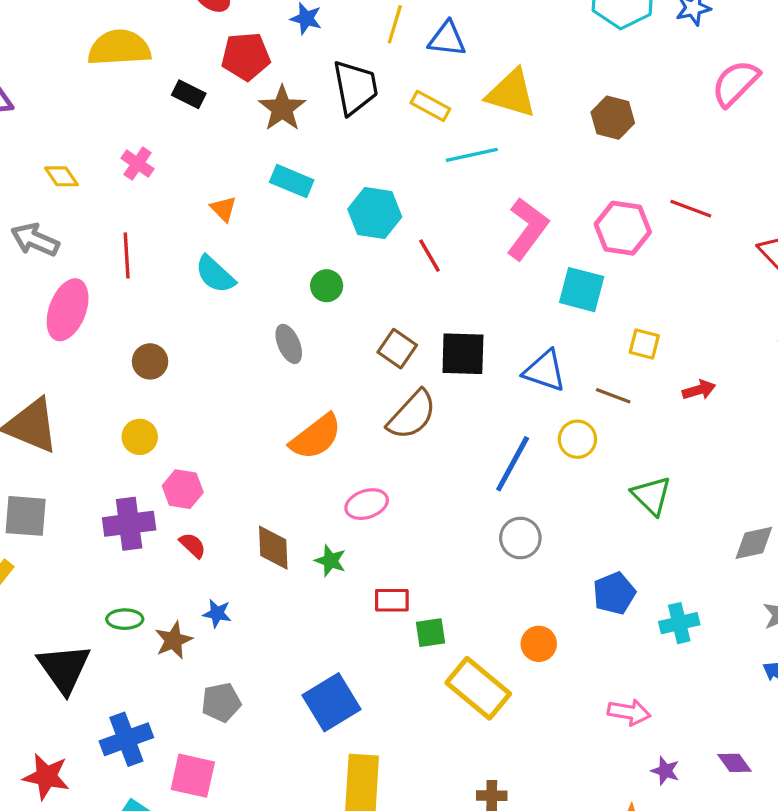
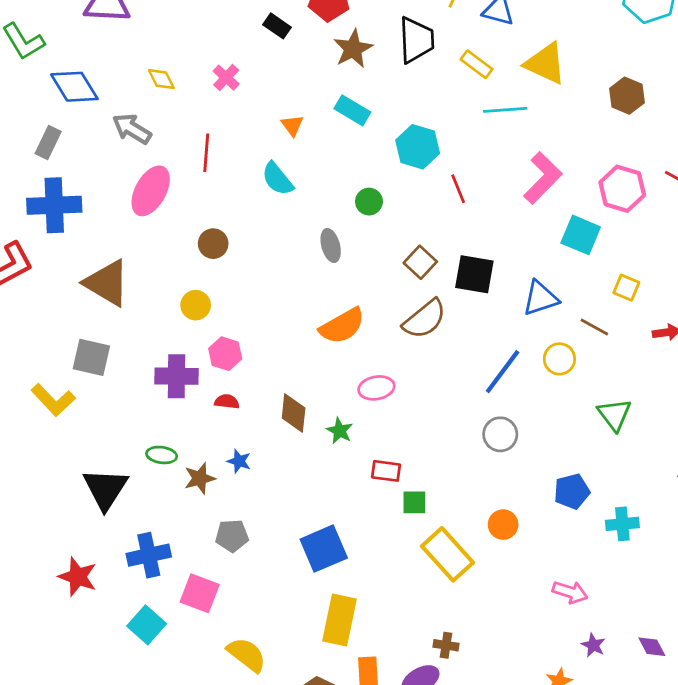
blue triangle: (545, 371) -> (540, 298), turned -45
red semicircle: (193, 545) -> (227, 402), turned -45

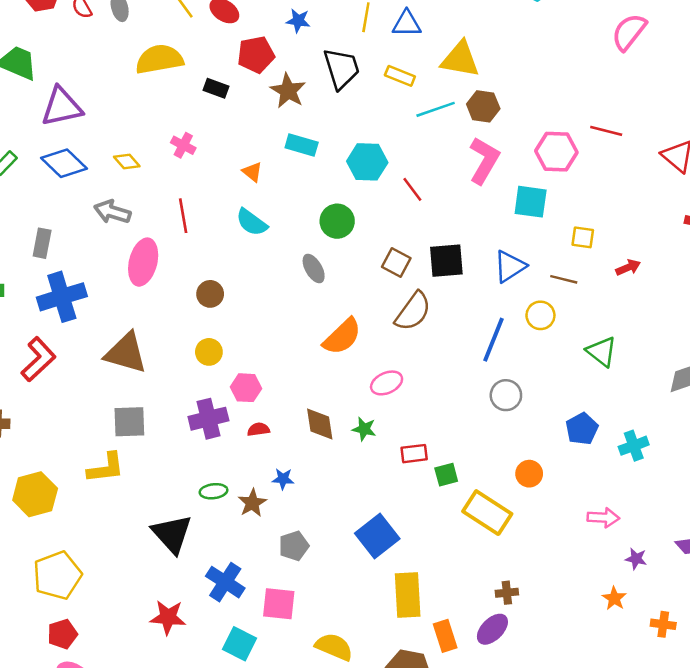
blue diamond: (74, 87) -> (64, 163), moved
brown hexagon: (627, 96) -> (483, 106), moved
green circle: (369, 202) -> (337, 221), size x1.4
yellow L-shape: (53, 400) -> (106, 468), turned -39
blue cross: (149, 555) -> (225, 582), turned -30

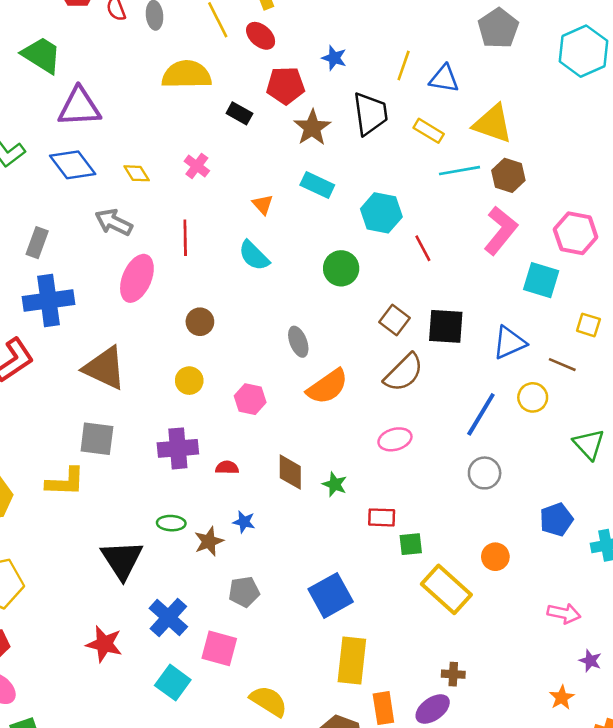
gray ellipse: (314, 269) -> (298, 342), moved
pink ellipse: (387, 383) -> (395, 439), moved
pink hexagon: (246, 388) -> (250, 399), moved

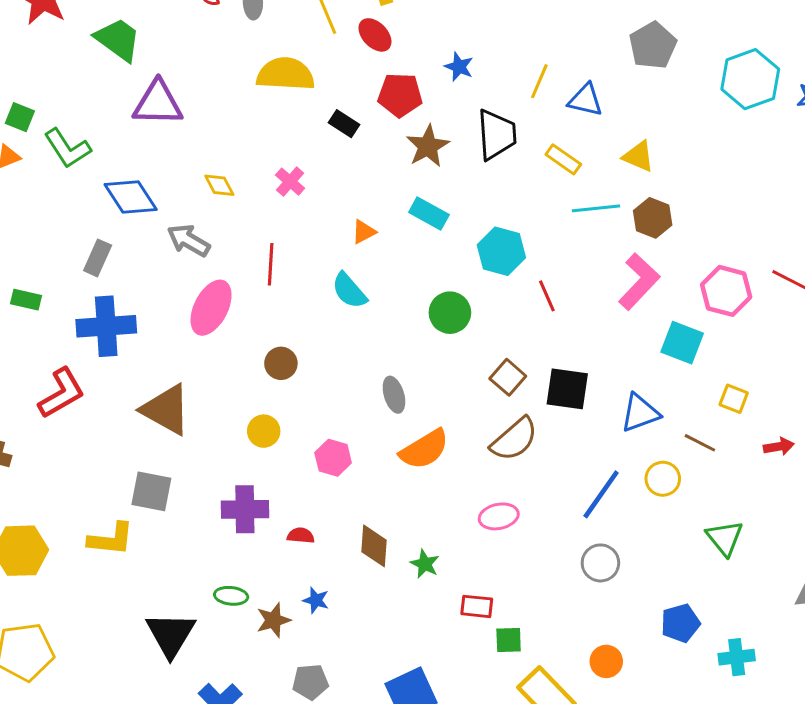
yellow triangle: (493, 124) -> (638, 156), size x0.7
blue diamond: (73, 165) -> (131, 197), moved
orange triangle: (263, 204) -> (364, 232), turned 40

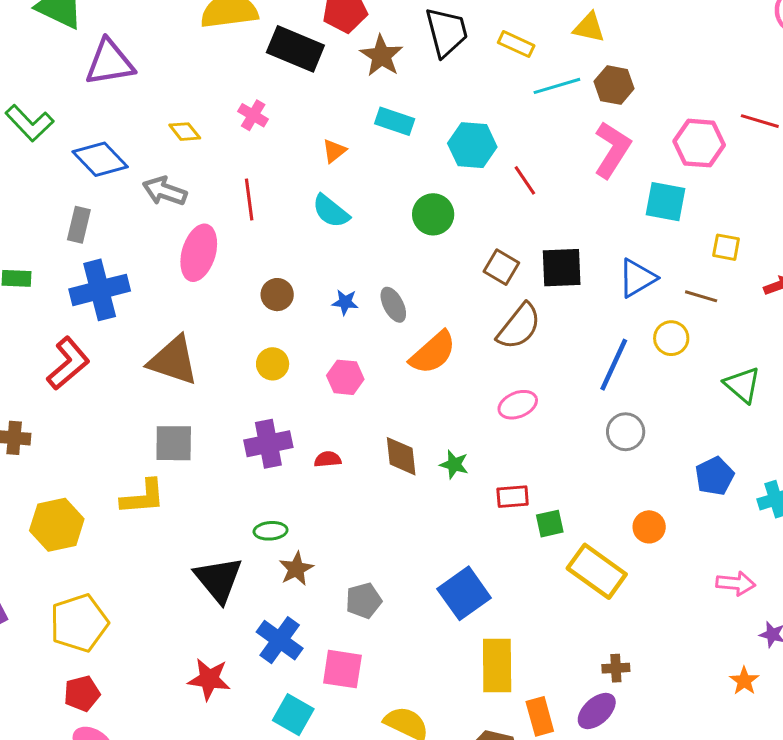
black rectangle: (344, 124) -> (295, 49), size x1.8
blue star: (316, 600) -> (345, 302), moved
brown star: (273, 620) -> (296, 569), moved

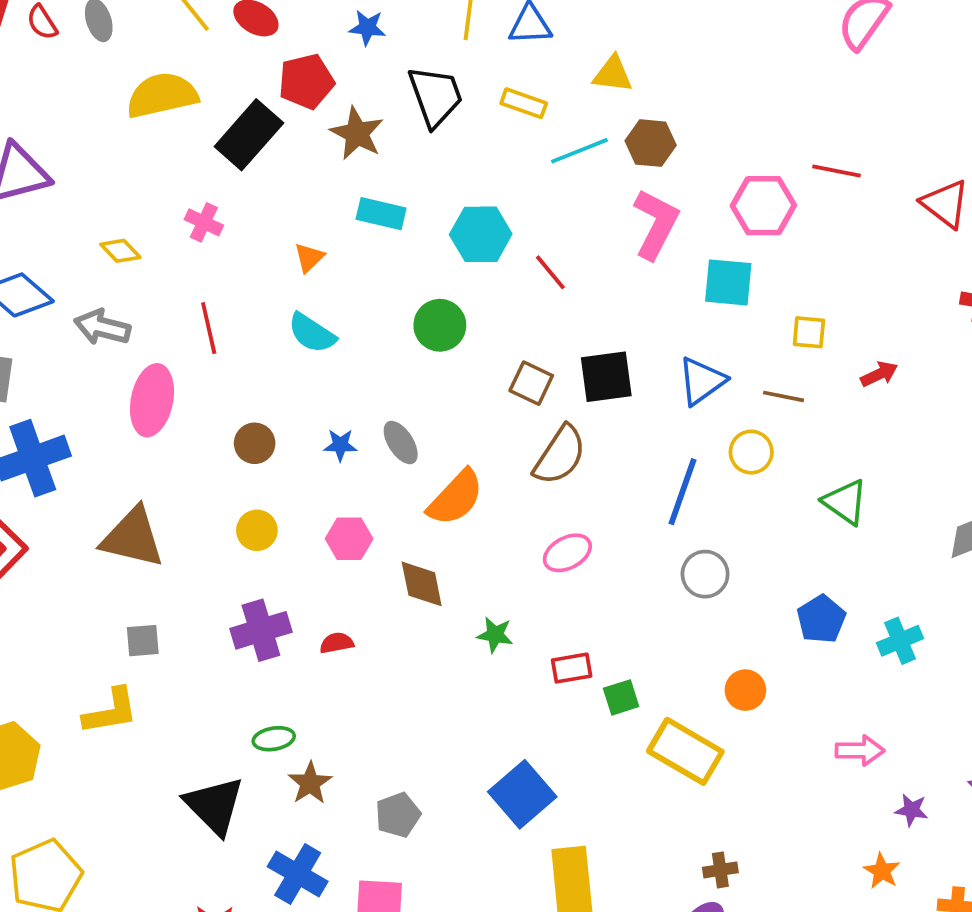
black rectangle: (295, 49) -> (249, 135), turned -66
gray square: (174, 443) -> (143, 641), size x0.7
brown diamond: (401, 456) -> (422, 584), moved

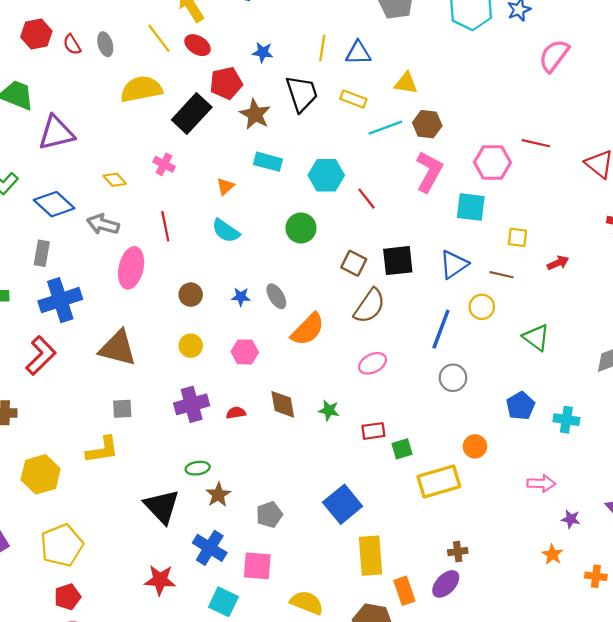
brown diamond: (422, 584) -> (283, 404), moved
cyan cross: (900, 641) -> (566, 420), turned 30
yellow rectangle: (685, 751) -> (439, 481), turned -48

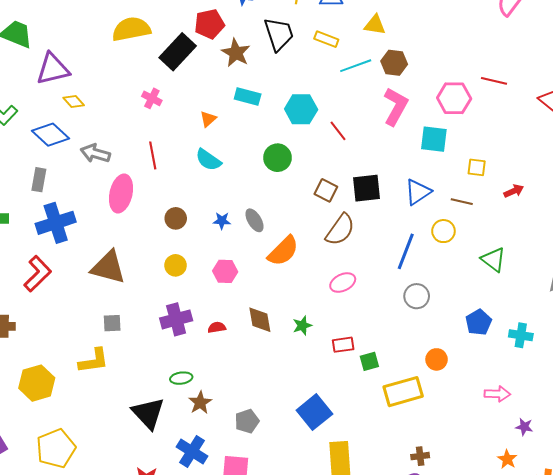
yellow diamond: (115, 180) -> (74, 102), moved
green star: (329, 410) -> (302, 326), turned -30

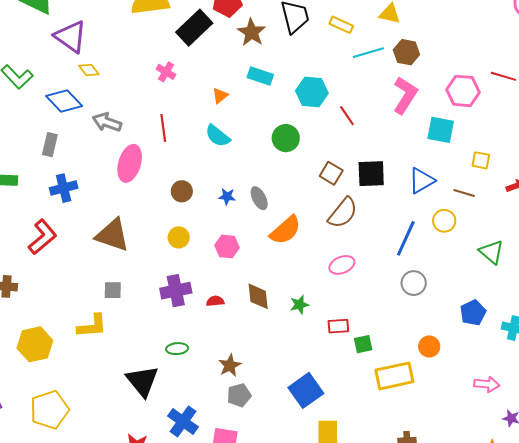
purple triangle: (53, 69) -> (70, 37), turned 45
blue cross: (56, 223) -> (64, 188), size x0.7
brown star: (200, 403) -> (230, 366), moved

